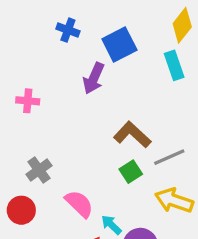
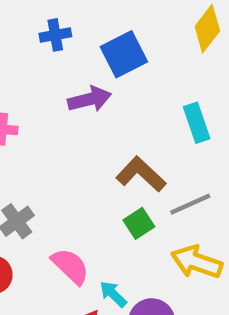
blue cross: (68, 30) -> (55, 35), turned -30
cyan rectangle: (174, 65) -> (197, 123), moved
purple arrow: (94, 78) -> (90, 99), turned -128

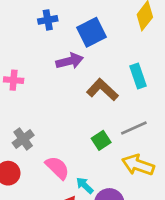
brown L-shape: (141, 174) -> (102, 90), moved

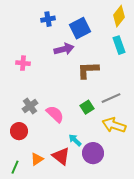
cyan rectangle: (138, 76) -> (119, 45), moved
brown L-shape: (102, 90) -> (88, 70), turned -45
pink semicircle: (57, 168) -> (55, 114), moved

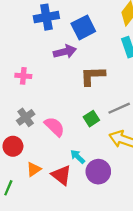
blue cross: (48, 19) -> (46, 17), size x1.5
pink cross: (23, 63) -> (23, 76), moved
orange triangle: (37, 159) -> (34, 169), moved

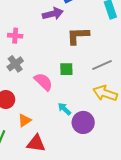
gray cross: (26, 117) -> (15, 64), moved
green square: (91, 119) -> (66, 69), moved, turned 32
red triangle: (61, 175) -> (36, 143), moved, turned -30

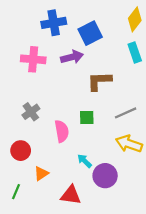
pink cross: (15, 36) -> (33, 59), moved, size x1.5
pink semicircle: (43, 82) -> (62, 131), turned 36
red triangle: (36, 143) -> (71, 195), moved

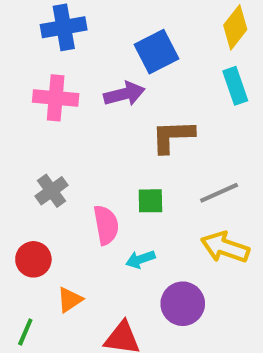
blue cross: (54, 23) -> (64, 27), moved
cyan arrow: (85, 161) -> (140, 259), moved, turned -63

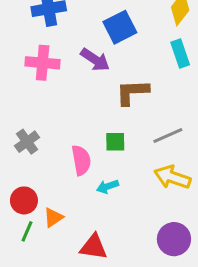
purple arrow: (124, 94) -> (95, 60), turned 48
gray cross: (52, 191) -> (27, 142), moved
red circle: (33, 259) -> (24, 200), moved
purple circle: (183, 304) -> (174, 239), moved
green line: (25, 332) -> (27, 231), moved

